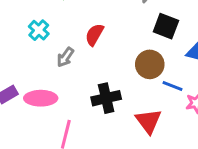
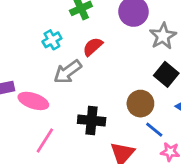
red semicircle: (94, 35) -> (93, 47), moved
gray arrow: (65, 57) -> (68, 72), size x1.5

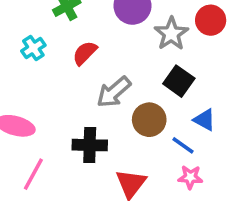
gray arrow: (68, 72) -> (114, 92), moved
blue line: (154, 130) -> (183, 145), moved

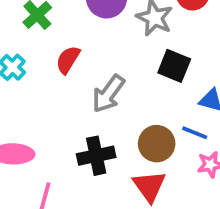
brown circle: (149, 120) -> (157, 144), moved

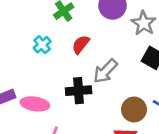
black cross: (96, 156) -> (79, 91), moved

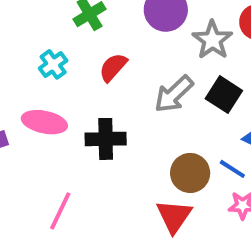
gray arrow: (105, 71) -> (174, 94), moved
pink ellipse: (35, 104) -> (44, 122), moved

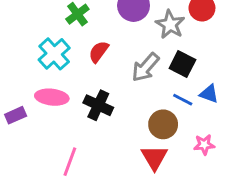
cyan cross: (53, 64) -> (54, 54), size x1.5
black cross: (106, 139) -> (98, 105), turned 32
blue line: (232, 169) -> (183, 100), moved

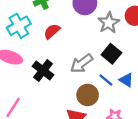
gray arrow: (145, 67) -> (82, 63), moved

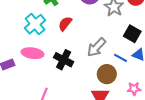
black square: (111, 54) -> (132, 34), moved

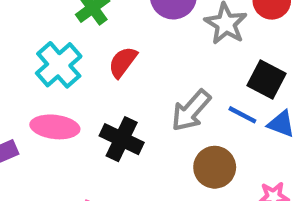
blue line: (121, 58) -> (242, 115), moved

